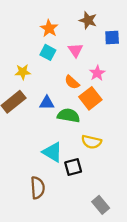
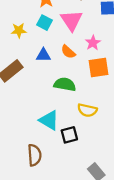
pink triangle: (75, 50) -> (72, 20), size x1.5
yellow star: (23, 72) -> (19, 30), moved
orange square: (90, 98) -> (98, 68), moved, turned 30
blue triangle: (47, 103) -> (43, 55), moved

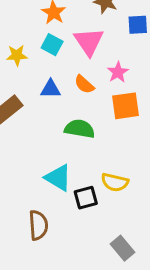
yellow semicircle: (87, 110) -> (115, 182), moved

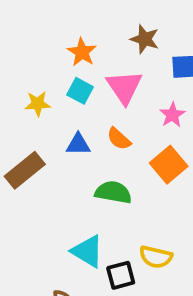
pink star: (118, 72) -> (172, 115), moved
orange square: (125, 106) -> (169, 165), turned -32

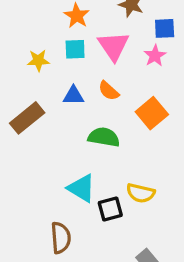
cyan square: (80, 91) -> (75, 49), turned -30
pink star: (172, 115) -> (155, 56), moved

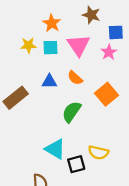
yellow star: (38, 60) -> (28, 45), moved
green semicircle: (104, 137) -> (72, 112), turned -65

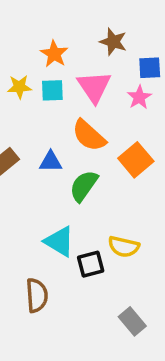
orange semicircle: (75, 78) -> (89, 136), size x1.5
blue triangle: (49, 81) -> (51, 162), moved

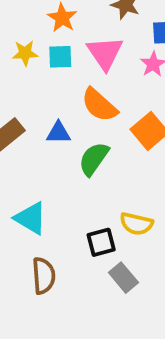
cyan triangle: (59, 241) -> (31, 218), moved
gray rectangle: (132, 321) -> (123, 278), moved

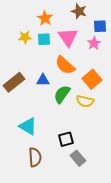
yellow semicircle: (136, 224) -> (85, 101), moved

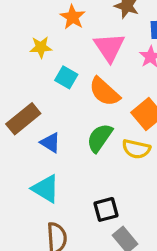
cyan square: (44, 39) -> (66, 77), moved, turned 32
blue triangle: (43, 80) -> (50, 143), moved, turned 32

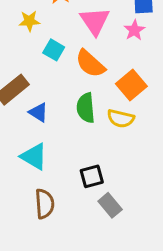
green semicircle: (100, 138) -> (86, 108), turned -40

